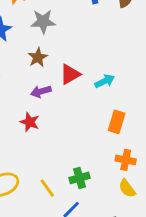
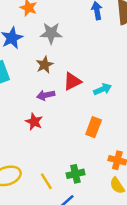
orange rectangle: (117, 122) -> (94, 127), moved

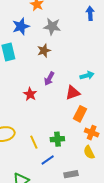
red triangle: (72, 81) -> (73, 93), moved
purple arrow: (46, 95) -> (49, 79), moved, turned -56
orange rectangle: (94, 127) -> (80, 114), moved

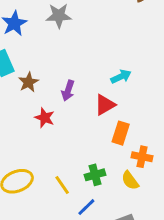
brown star: (44, 51) -> (28, 82), moved
yellow semicircle: (89, 152) -> (130, 180), moved

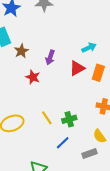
orange rectangle: (121, 133) -> (98, 73), moved
yellow semicircle: (130, 180) -> (100, 136), moved
yellow line: (62, 185) -> (47, 118), moved

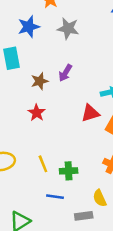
brown star: (21, 51) -> (40, 81), moved
purple arrow: (50, 57) -> (65, 73), moved
blue line: (63, 143) -> (55, 197), turned 40

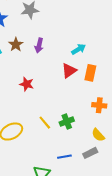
brown star: (40, 81) -> (16, 45), moved
blue line: (55, 197) -> (64, 157), moved

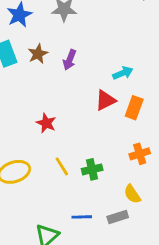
red star: (27, 84) -> (46, 123), moved
orange cross: (99, 105) -> (140, 154), turned -32

